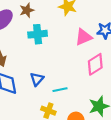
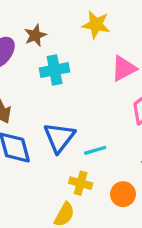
blue triangle: (37, 79) -> (59, 137), size x1.5

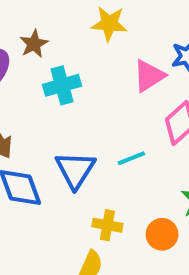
cyan line: (95, 150) -> (131, 158), moved

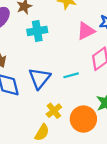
yellow cross: (107, 225) -> (54, 111), turned 35
orange circle: (162, 234) -> (83, 119), size x1.5

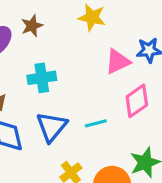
cyan cross: (37, 31) -> (42, 78), moved

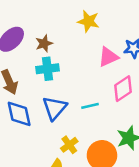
brown star: (32, 26) -> (44, 43), moved

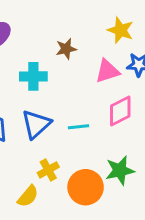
yellow star: (88, 21) -> (121, 30), moved
brown star: (44, 43) -> (66, 49), moved

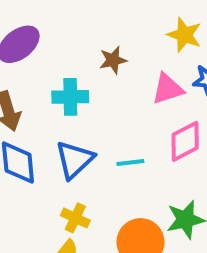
yellow cross: (48, 170) -> (75, 218), moved, turned -35

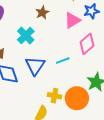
cyan cross: (70, 97) -> (26, 35), turned -30
yellow cross: (75, 218) -> (54, 96), moved

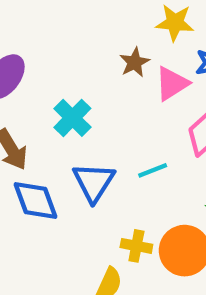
brown star: (42, 13) -> (135, 62), moved

